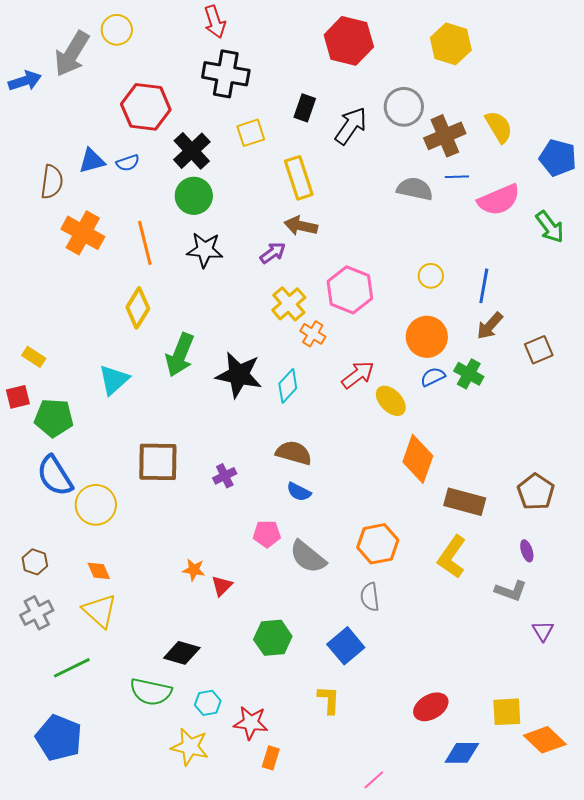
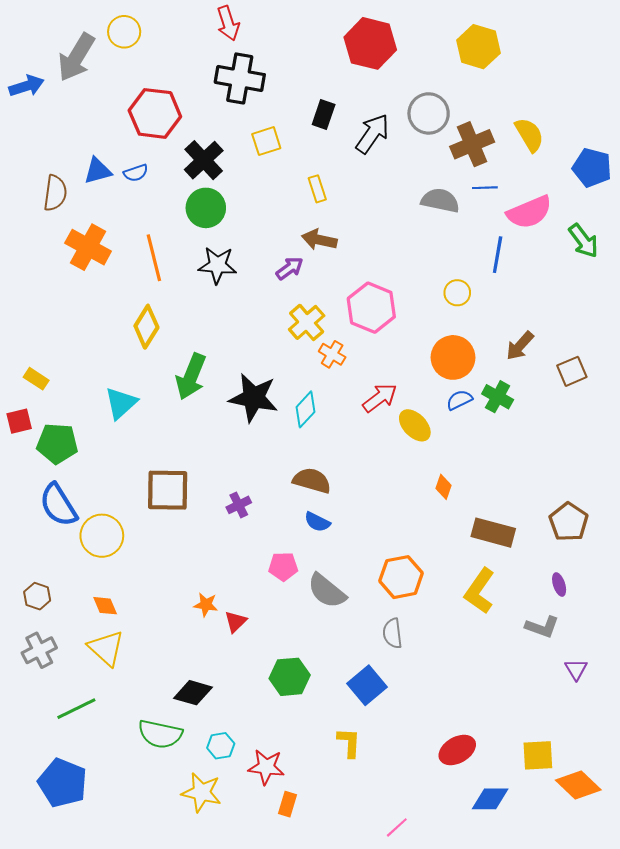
yellow rectangle: (299, 178) -> (317, 189), size x0.6
blue line: (484, 286) -> (498, 255), moved
orange diamond: (418, 459) -> (443, 487), size x0.5

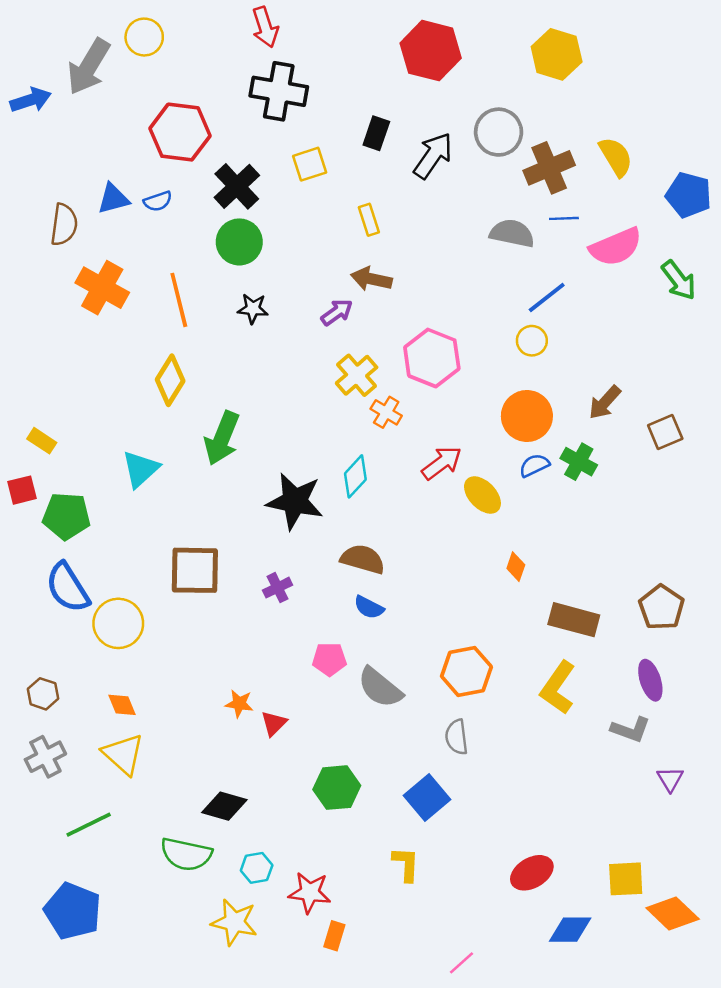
blue line: (498, 255) -> (547, 297), moved, turned 42
black star: (217, 265) -> (253, 309), size x0.7
black star: (254, 398) -> (295, 501), moved
purple ellipse: (559, 585) -> (650, 680), size x1.5

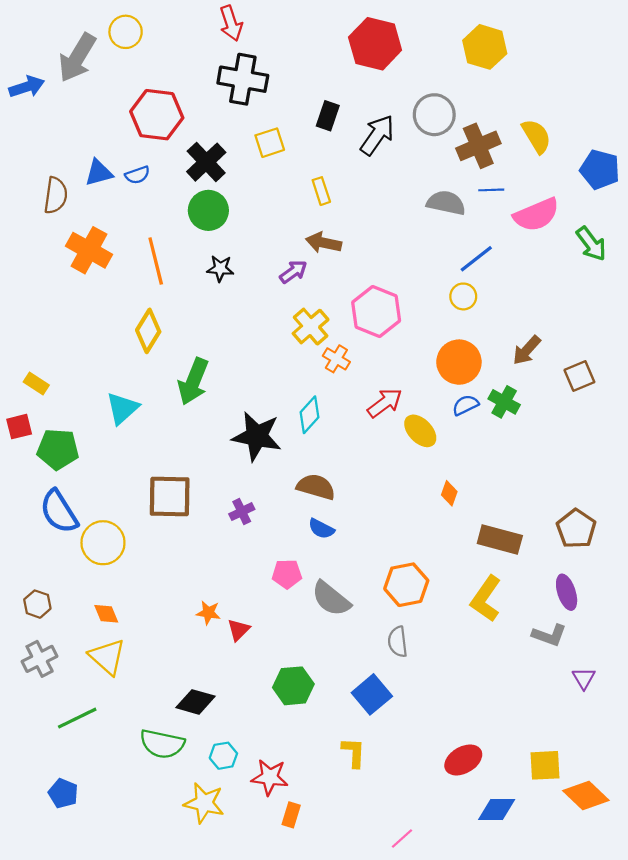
blue pentagon: (73, 911) -> (63, 793), size x0.6

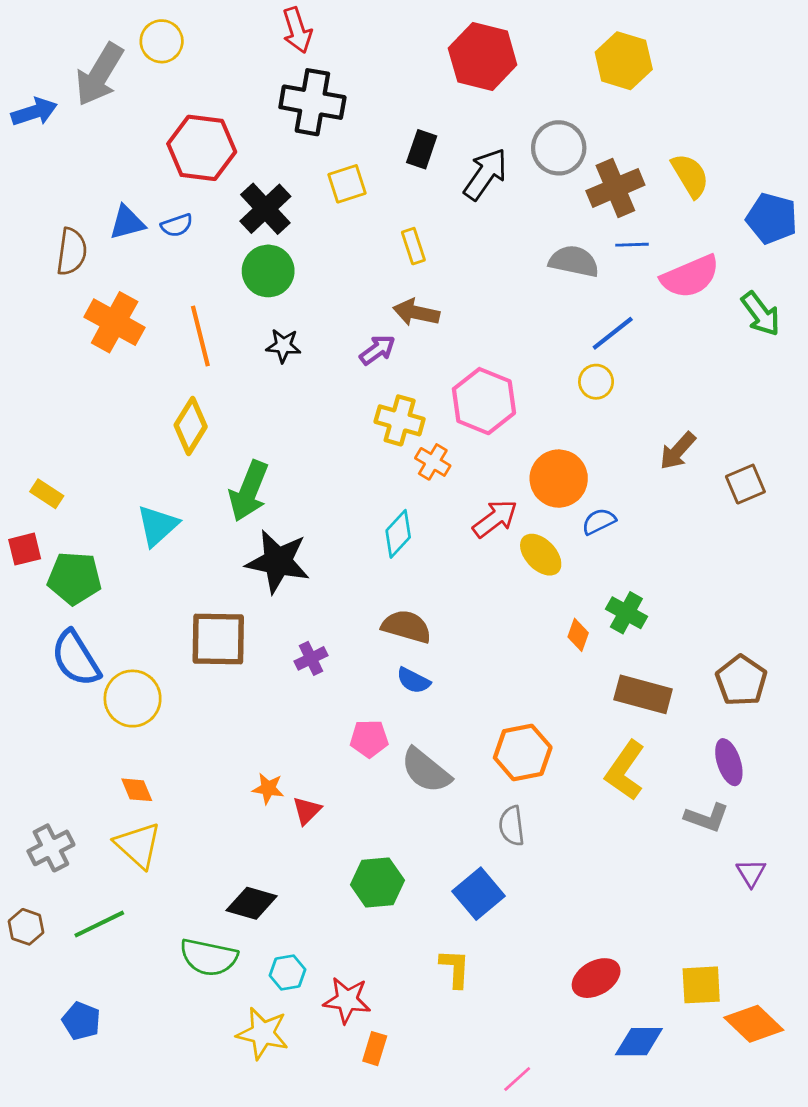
yellow cross: (311, 327) -> (400, 420), turned -33
orange circle: (459, 362) -> (559, 479), moved
green cross: (504, 402) -> (626, 613), moved
black star: (257, 436) -> (278, 562), moved
brown hexagon: (37, 604) -> (26, 927), moved

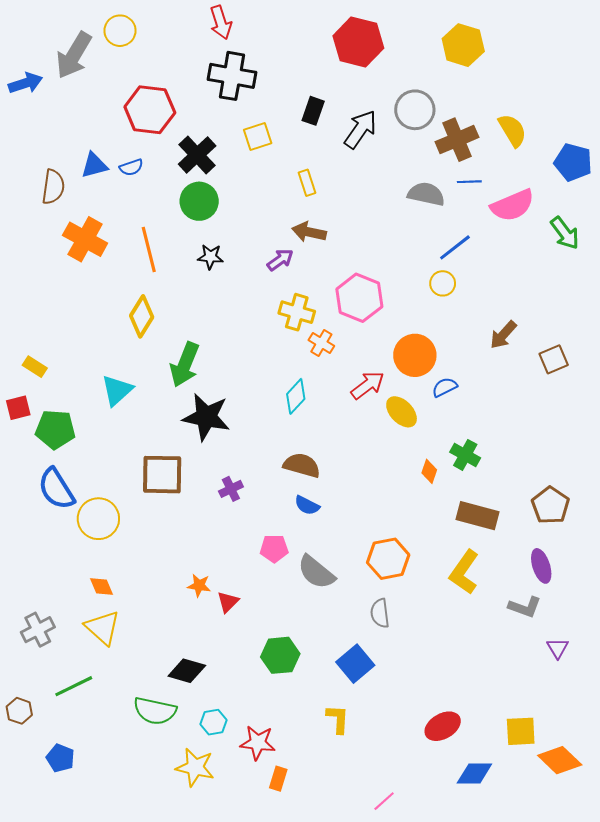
brown hexagon: (26, 927) -> (19, 711), moved

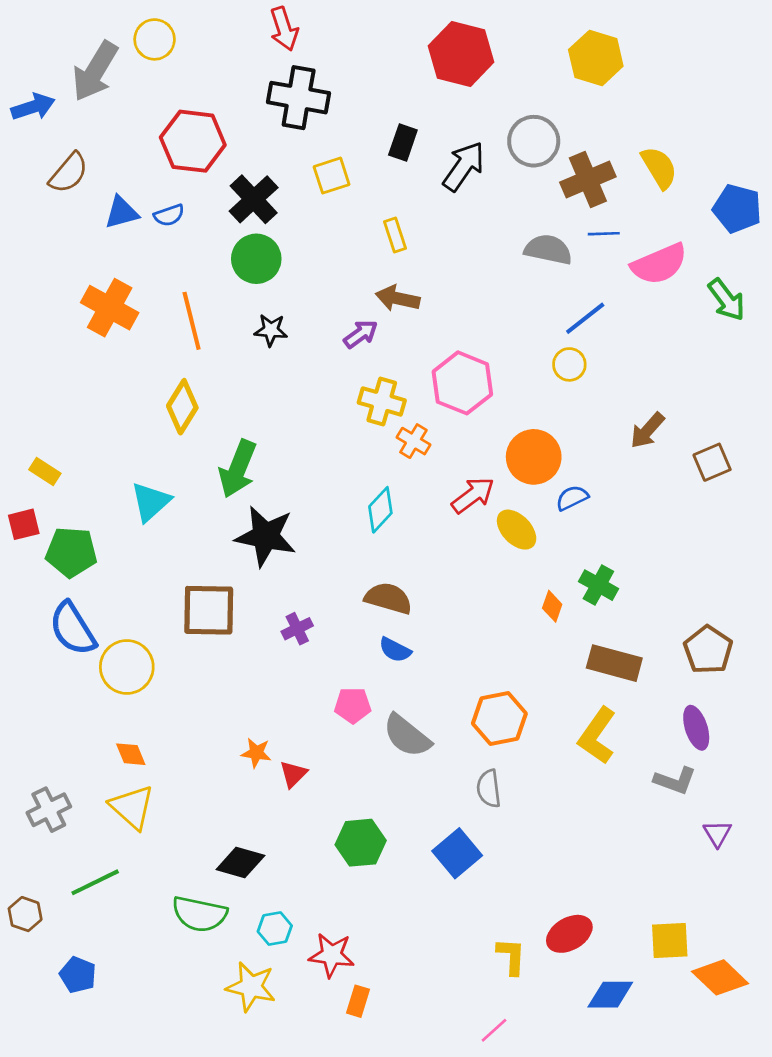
brown semicircle: (53, 187) -> (69, 173), moved, turned 32
yellow L-shape: (338, 719) -> (511, 956), moved

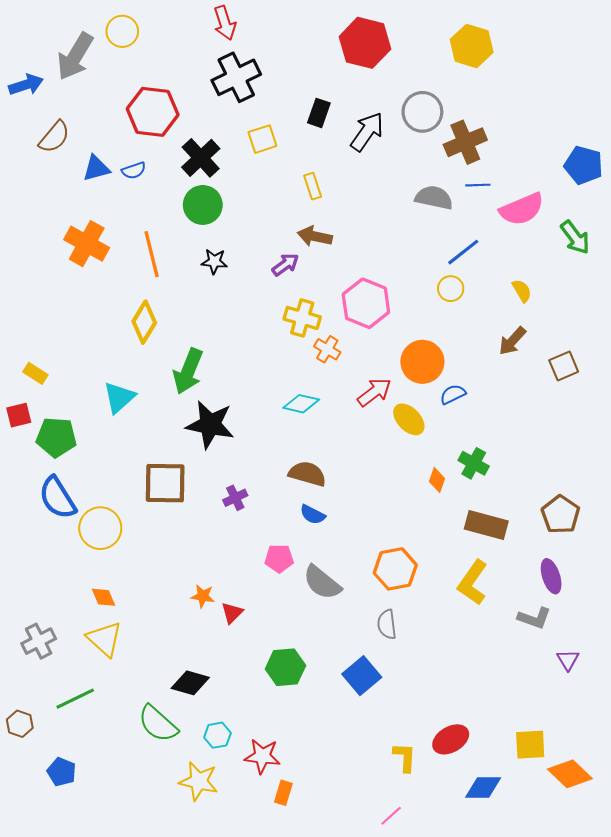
black cross: (299, 98) -> (236, 77), turned -36
yellow semicircle: (659, 168) -> (522, 291), moved, size x0.7
cyan diamond: (380, 510) -> (301, 404), turned 60
green semicircle: (199, 914) -> (158, 724), turned 30

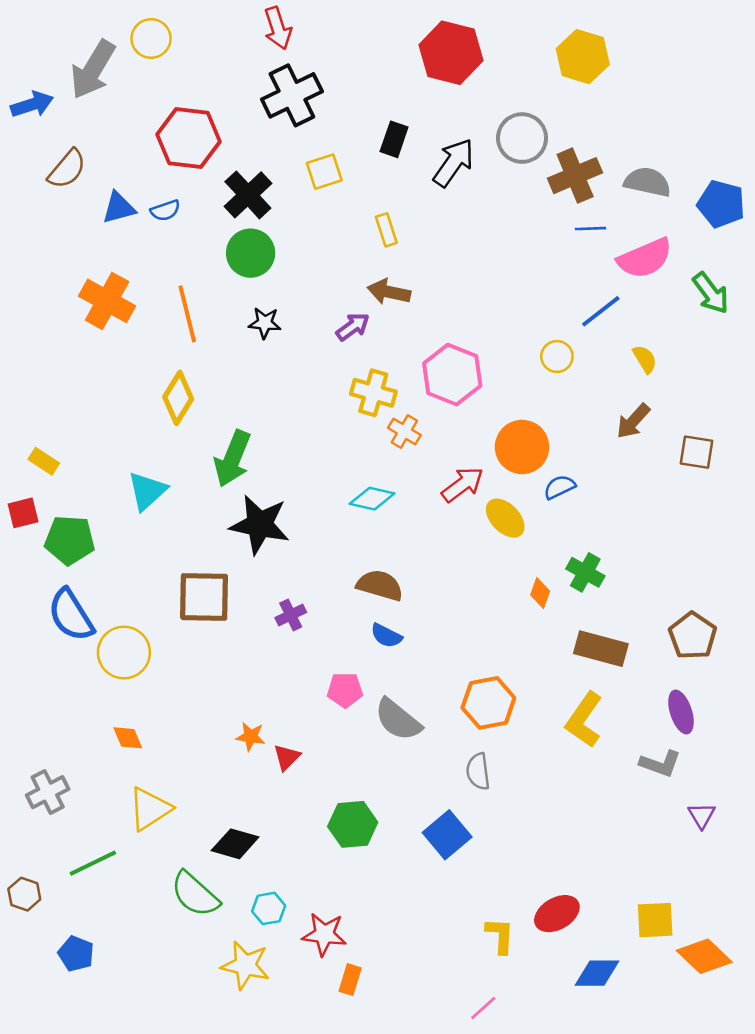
gray semicircle: (434, 198) -> (647, 182), moved
blue line: (463, 252) -> (601, 311), moved
brown square: (564, 366) -> (697, 452), turned 32
yellow triangle: (104, 639) -> (150, 809), moved, turned 45

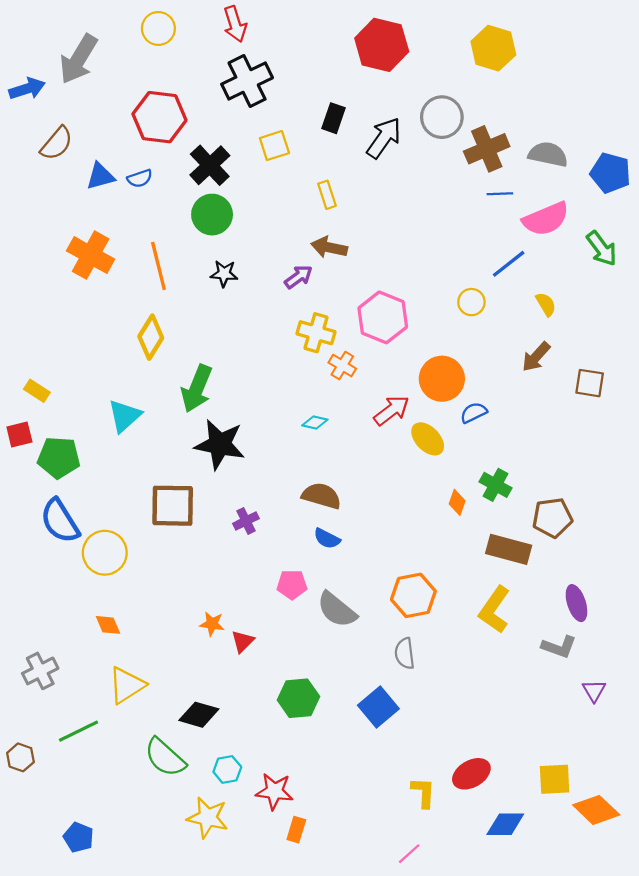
yellow circle: (151, 39) -> (158, 28), moved
cyan diamond: (372, 499) -> (315, 422), size x0.7
brown pentagon: (693, 636) -> (552, 518), moved, turned 30
blue pentagon: (76, 954) -> (78, 837), moved

